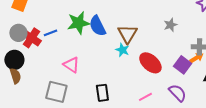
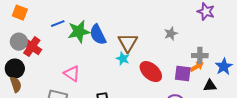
blue line: (50, 33) -> (58, 24), moved
purple square: (182, 65) -> (183, 74), turned -30

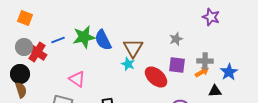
blue line: (58, 24) -> (58, 40), moved
purple square: (183, 74) -> (177, 65), moved

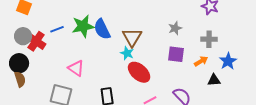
gray cross: (205, 61) -> (209, 39), moved
red ellipse: (156, 77) -> (139, 72), moved

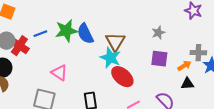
gray cross: (209, 39) -> (198, 53), moved
cyan star: (127, 53) -> (110, 58), size x1.5
black triangle: (214, 80) -> (187, 84), moved

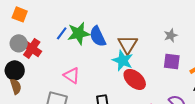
blue line: (40, 34) -> (62, 33), moved, turned -32

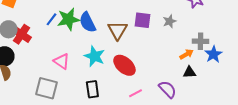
gray star: (171, 35) -> (169, 21), moved
cyan star: (123, 60) -> (94, 56), moved
purple square: (172, 61) -> (142, 20), moved

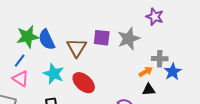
blue line: (51, 19) -> (20, 61), moved
gray star: (169, 21) -> (129, 39), size x1.6

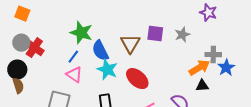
green star: (28, 37) -> (81, 33), turned 30
gray star: (129, 39) -> (182, 35), size x0.7
blue semicircle: (47, 40) -> (100, 51), moved
orange arrow: (146, 72) -> (199, 68), size x1.5

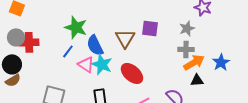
gray star: (182, 35) -> (187, 28), moved
red cross: (34, 48) -> (29, 42), turned -36
gray cross: (213, 55) -> (186, 49), moved
pink triangle: (74, 75) -> (86, 64), moved
brown semicircle: (18, 86) -> (13, 80), turned 77

